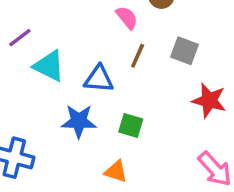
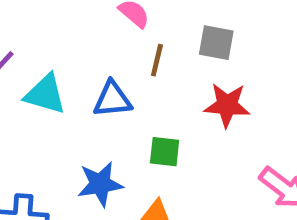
red star: (209, 100) -> (227, 105), moved
blue star: (79, 121) -> (100, 184), moved

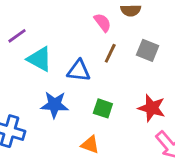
red star: (227, 105) -> (152, 108), moved
blue star: (100, 184) -> (55, 105), moved

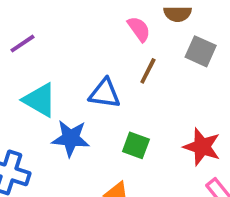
gray square: (148, 50) -> (201, 51), moved
cyan triangle: (40, 59) -> (40, 100), moved

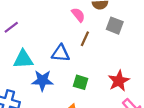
cyan triangle: (40, 100) -> (23, 59), turned -30
red star: (202, 147) -> (119, 81), turned 30

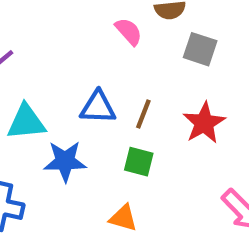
brown line: (85, 39) -> (143, 114), moved
red star: (119, 81) -> (204, 123), moved

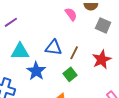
blue star: (65, 161) -> (36, 71), turned 30
green square: (139, 162) -> (70, 74), turned 32

